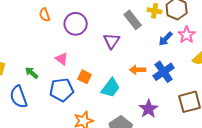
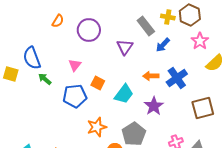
orange semicircle: (45, 15) -> (58, 21), turned -128
blue arrow: (166, 39) -> (163, 45), moved
pink triangle: (62, 59) -> (75, 65), turned 32
blue semicircle: (19, 97) -> (32, 58), moved
purple star: (149, 109) -> (154, 106), moved

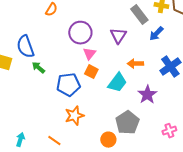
purple circle: (89, 30) -> (80, 33), moved
pink triangle: (75, 65) -> (89, 54), moved
orange arrow: (151, 76) -> (135, 64), moved
orange star: (97, 127) -> (74, 116), moved

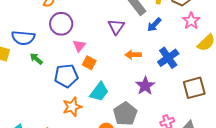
purple circle: (80, 33) -> (61, 24), moved
blue semicircle: (25, 47) -> (23, 38), turned -65
pink triangle: (89, 54) -> (79, 46), moved
cyan trapezoid: (117, 83) -> (99, 92), moved

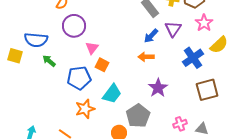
blue arrow: (154, 25) -> (151, 36), moved
purple triangle: (116, 27) -> (173, 29), moved
blue cross: (168, 58) -> (193, 58), moved

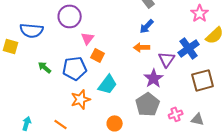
purple triangle: (173, 29) -> (167, 59), moved
green arrow: (49, 61) -> (45, 67), moved
gray pentagon: (138, 116) -> (148, 104), moved

